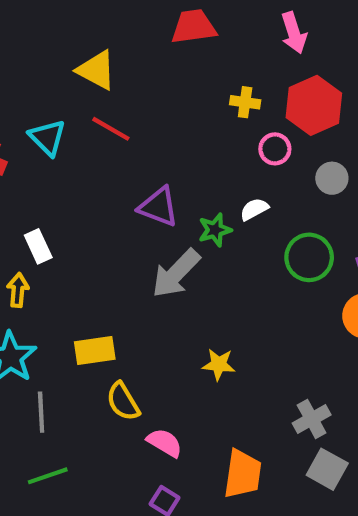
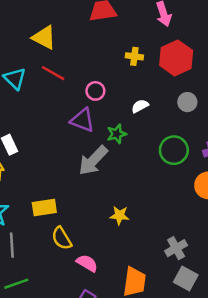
pink circle: (275, 149) -> (95, 91), moved
white semicircle: (254, 209) -> (140, 106), moved

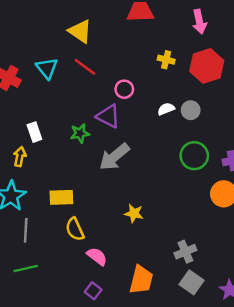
gray circle: (187, 102) -> (191, 110), moved
green star: (117, 134) -> (80, 133), moved

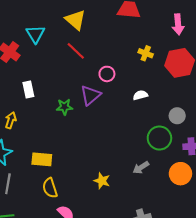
cyan triangle: (47, 68) -> (35, 34), moved
gray circle: (191, 110) -> (177, 116), moved
purple triangle: (108, 116) -> (90, 95), turned 45
white rectangle: (34, 132) -> (28, 90), moved
gray arrow: (114, 157) -> (141, 168), moved, size x0.6

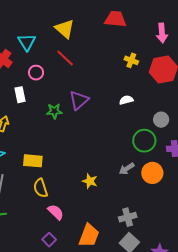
pink circle: (107, 74) -> (36, 73), moved
orange circle: (180, 174) -> (152, 173), moved

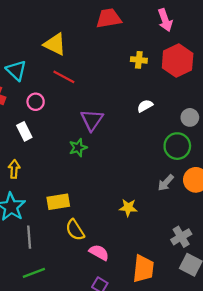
green star: (54, 111) -> (78, 148), moved

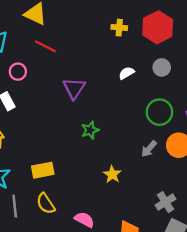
gray circle: (190, 117) -> (162, 67), moved
green star: (78, 148) -> (90, 130), moved
yellow star: (128, 208) -> (112, 174), turned 30
yellow semicircle: (75, 230) -> (46, 204), moved

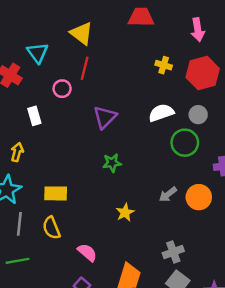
red line: (45, 46) -> (85, 68), turned 65
pink circle: (18, 72) -> (62, 89), moved
white semicircle: (126, 73) -> (161, 113), size x1.5
green circle: (159, 112) -> (185, 143), moved

